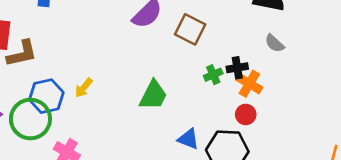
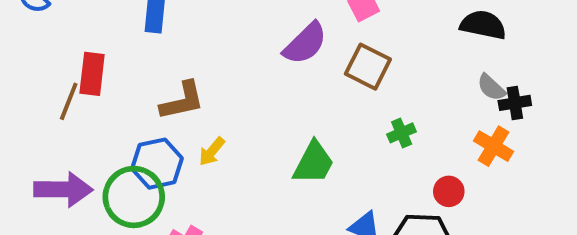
brown L-shape: (22, 54) -> (182, 101), moved
black cross: (237, 68) -> (515, 103), moved
orange cross: (249, 84) -> (494, 146), moved

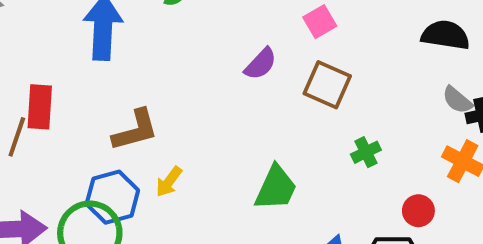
purple semicircle: (305, 43) -> (261, 64), size x0.7

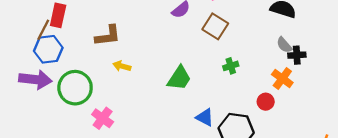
yellow arrow: (169, 182) -> (122, 66), turned 60
blue hexagon: (112, 197) -> (48, 49), moved
red circle: (418, 211) -> (266, 102), moved

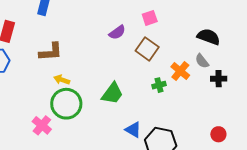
gray semicircle: (284, 45) -> (202, 61), moved
orange cross: (282, 78) -> (180, 71), moved
green circle: (75, 88) -> (66, 104), moved
red circle: (266, 102) -> (218, 134), moved

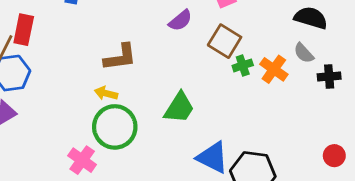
brown L-shape: (51, 52) -> (120, 57), moved
green cross: (159, 85) -> (243, 65), moved
blue triangle: (133, 130) -> (213, 158), size x1.4

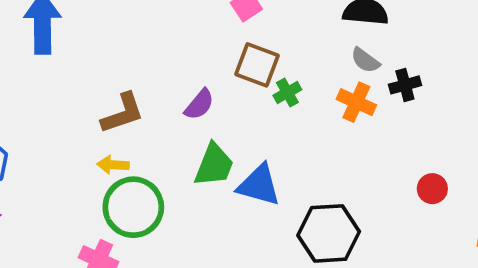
purple semicircle: (180, 20) -> (199, 104), moved
orange cross: (274, 69) -> (356, 102), moved
blue triangle: (213, 158) -> (259, 185), moved

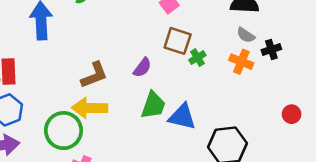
yellow arrow: (113, 165) -> (90, 108), size x1.8
green circle: (133, 207) -> (63, 131), moved

